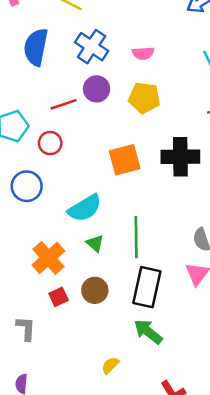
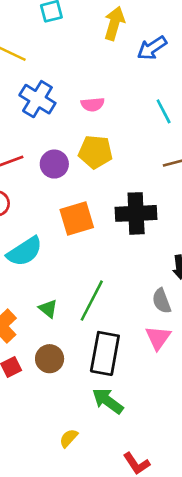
purple circle: (97, 89) -> (54, 164), moved
cyan semicircle: (85, 208) -> (25, 251), moved
green line: (136, 237) -> (92, 301), turned 30

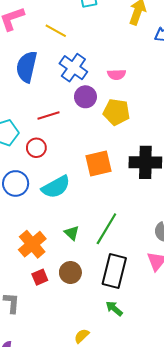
purple circle: (54, 164) -> (85, 97), moved
green arrow: (108, 401) -> (114, 309), size x0.7

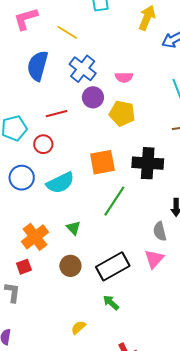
green line: (106, 229) -> (114, 201), moved
black rectangle: (114, 271) -> (113, 266), turned 44
red square: (40, 277) -> (24, 267), moved

